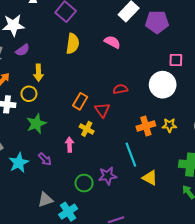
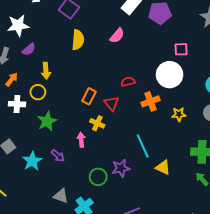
pink semicircle: (112, 42) -> (117, 36), turned 105
orange cross: (146, 126) -> (151, 101), moved
gray triangle: (45, 200) -> (61, 196), turned 42

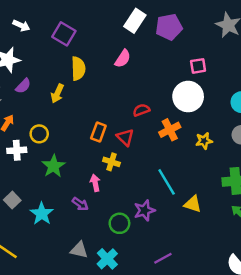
yellow arrow: (46, 71) -> (57, 93), moved, turned 35
purple arrow: (58, 156) -> (80, 204), moved

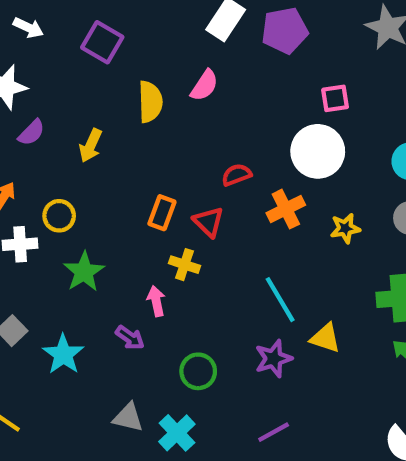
yellow semicircle: (78, 69) -> (150, 102), moved
purple star: (144, 210) -> (273, 359), moved

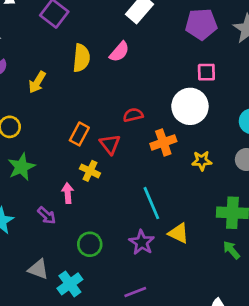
purple pentagon: (285, 31) -> (201, 24), moved
purple star: (273, 359) -> (142, 242), turned -30

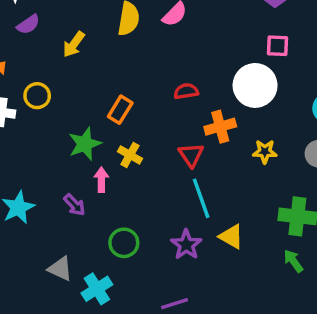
red triangle: (110, 144) -> (191, 155), moved
green star: (21, 167) -> (85, 144), moved

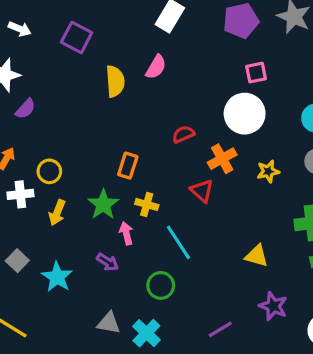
yellow arrow: (74, 44) -> (57, 213), moved
cyan line: (201, 198) -> (178, 242), moved
purple star: (186, 245) -> (273, 306), moved

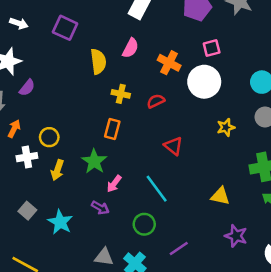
orange cross: (222, 159) -> (169, 63), moved, turned -30
yellow cross: (147, 204) -> (121, 94), moved
pink arrow: (126, 233) -> (114, 184), turned -126
purple line: (220, 329) -> (179, 249), moved

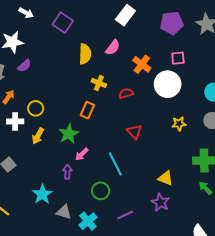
purple arrow: (100, 208) -> (67, 172), turned -128
cyan star: (60, 222) -> (42, 194), moved
purple star: (236, 236) -> (160, 202), moved

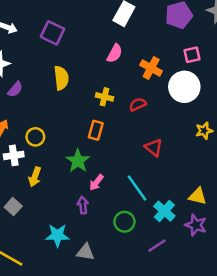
yellow semicircle: (85, 54) -> (61, 78), moved
yellow arrow: (38, 136) -> (35, 177), moved
cyan star: (42, 194) -> (57, 235), turned -30
cyan cross: (88, 221) -> (164, 211), moved

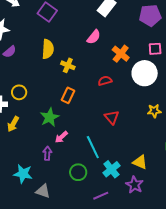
yellow cross: (104, 97) -> (68, 65), moved

